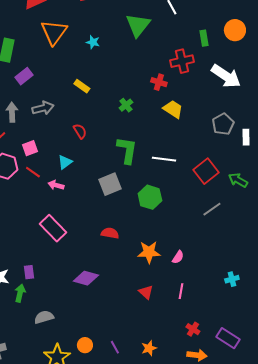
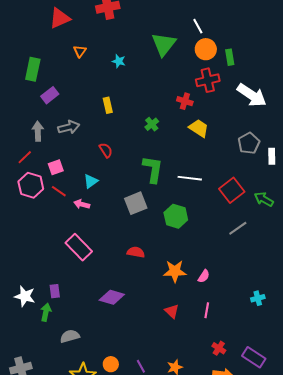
orange circle: (235, 30) -> (206, 49), moved
orange triangle: (54, 32) -> (80, 51), size x0.5
yellow rectangle: (82, 86) -> (108, 105), turned 42

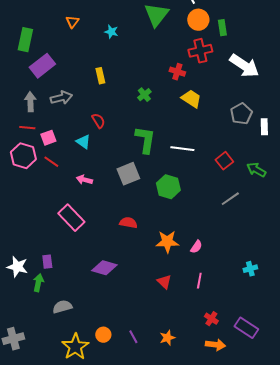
purple rectangle: (50, 95) -> (42, 66), size x1.4
red line: (25, 157) -> (27, 128), moved, turned 49
cyan triangle: (91, 181) -> (83, 142), moved, turned -49
red square: (232, 190) -> (224, 161), size x0.7
pink arrow: (82, 204) -> (84, 180), moved

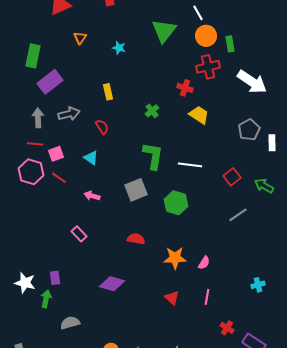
red semicircle: (98, 121) -> (102, 127), moved
pink rectangle: (71, 218) -> (79, 234), size x0.6
red cross: (211, 319) -> (227, 328), moved

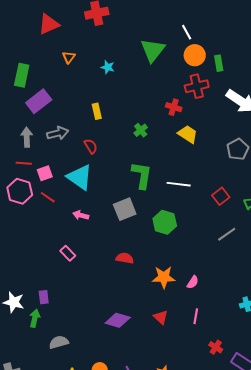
cyan triangle: (91, 158) -> (80, 177), size x1.8
purple diamond: (112, 284) -> (118, 320), moved

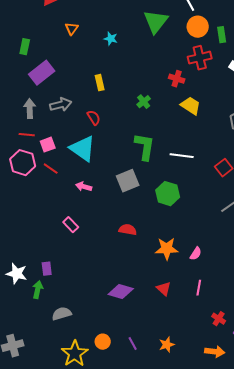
green rectangle: (22, 75) -> (25, 47), size x0.7

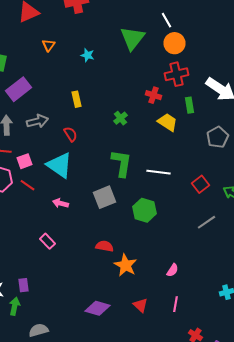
green rectangle: (222, 35) -> (190, 105), moved
orange star: (167, 249) -> (126, 265), moved, turned 30

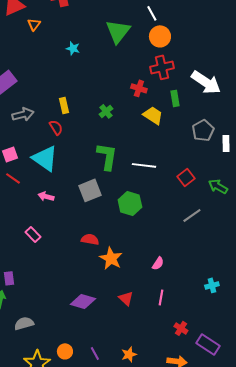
orange triangle: (48, 45) -> (34, 24), moved
yellow rectangle: (76, 99) -> (64, 105), moved

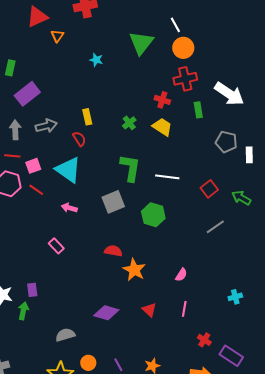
yellow trapezoid: (153, 115) -> (162, 127), moved
gray pentagon: (203, 130) -> (226, 142), turned -30
gray semicircle: (24, 323) -> (65, 335), moved

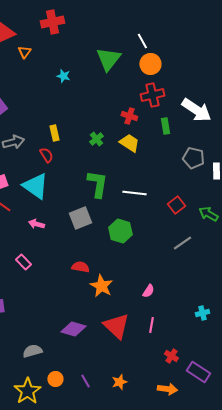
red triangle: (149, 310) -> (116, 326), size x1.8

